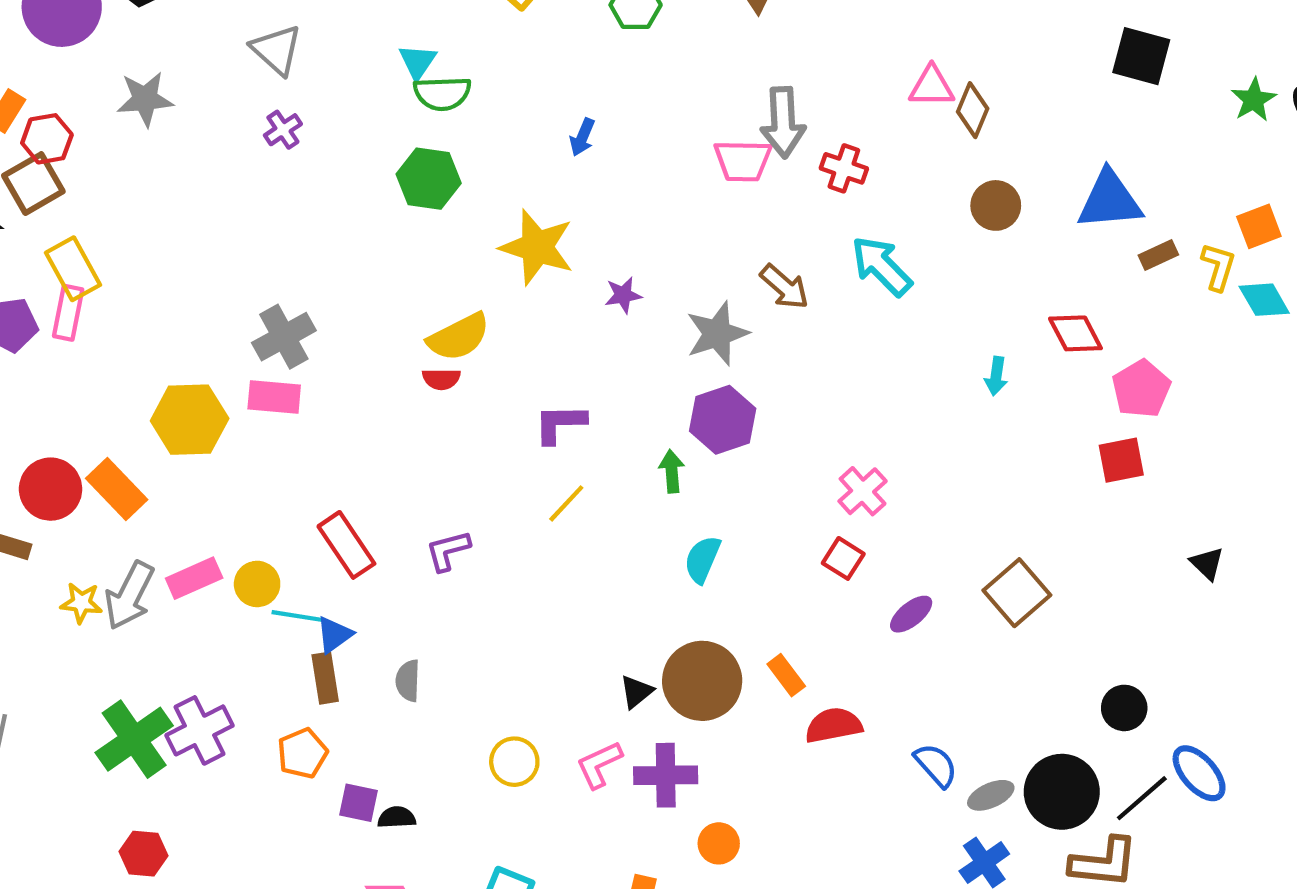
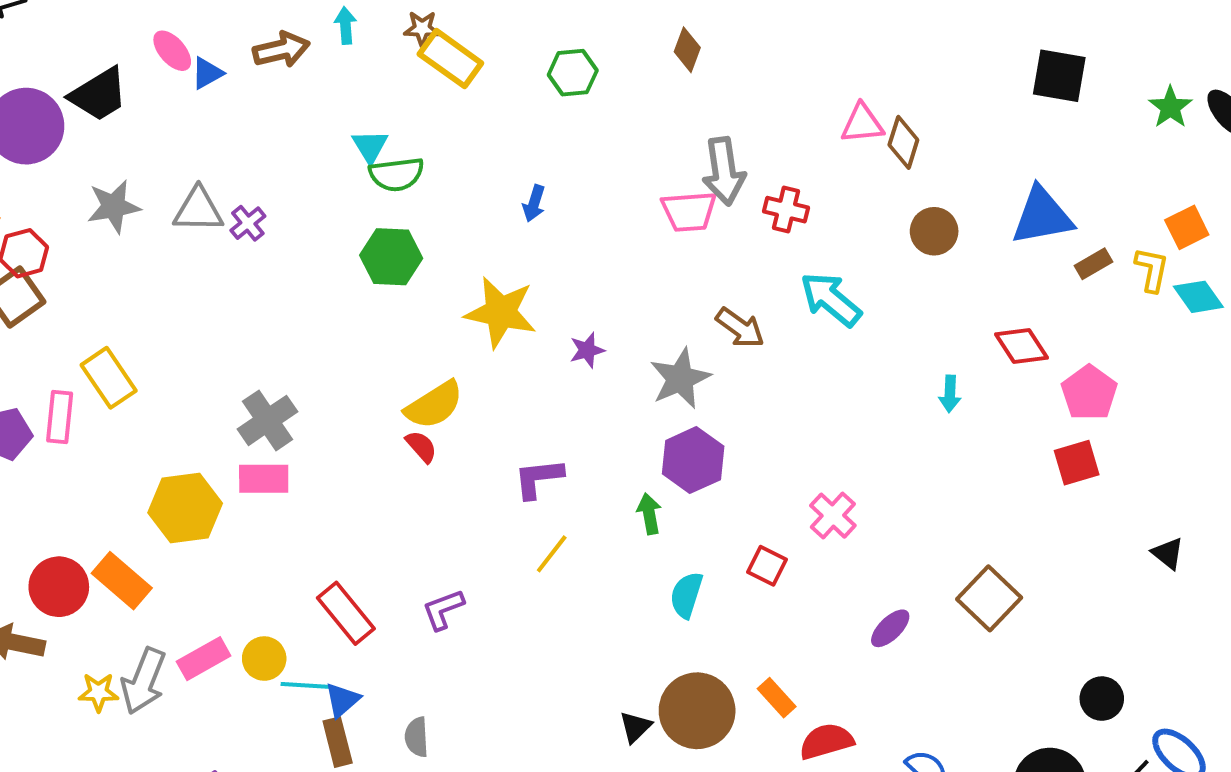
gray triangle: (277, 50) -> (198, 210), moved, turned -36
yellow rectangle: (73, 269) -> (109, 378), moved
red semicircle: (441, 379) -> (421, 447), turned -126
red square: (843, 558) -> (767, 566), moved

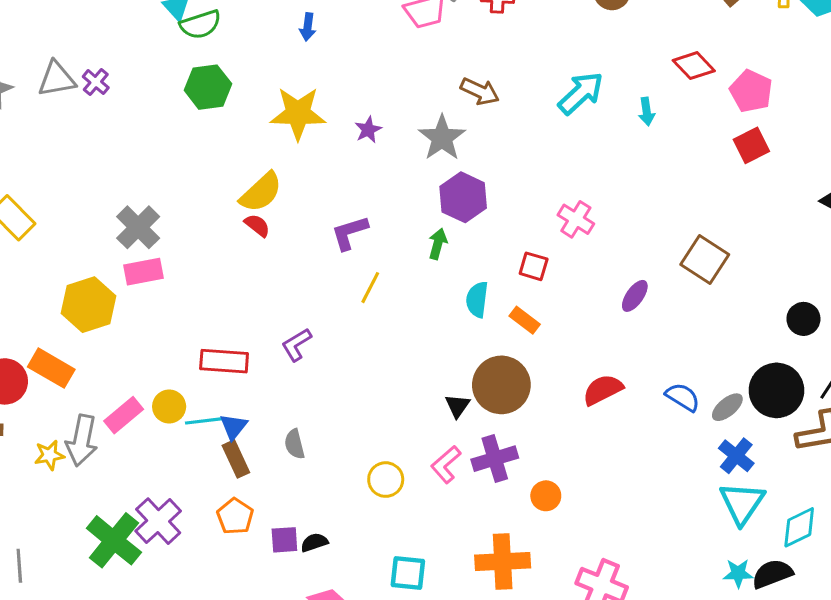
cyan arrow: (831, 299) -> (581, 93), moved, turned 108
green arrow: (649, 514) -> (438, 244), turned 36
red rectangle: (346, 613) -> (224, 361), turned -36
orange rectangle: (777, 698) -> (525, 320), moved

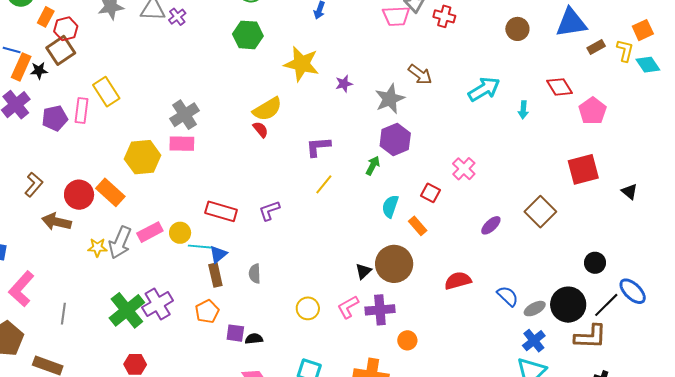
red square: (751, 145) -> (583, 169), moved, size x1.4

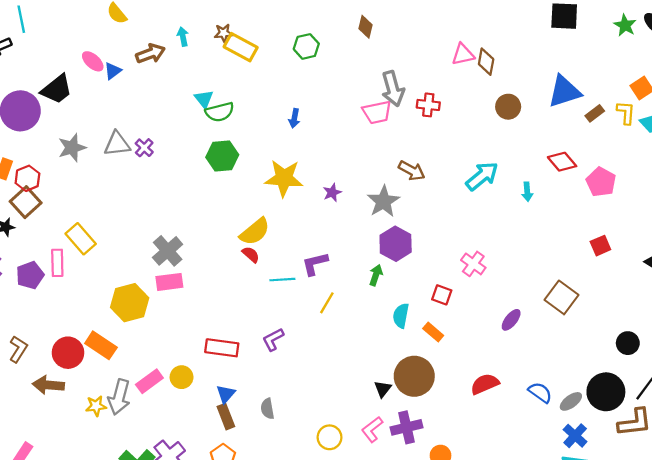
red square: (583, 169) -> (600, 246), size x0.6
cyan line: (200, 247) -> (282, 280), moved

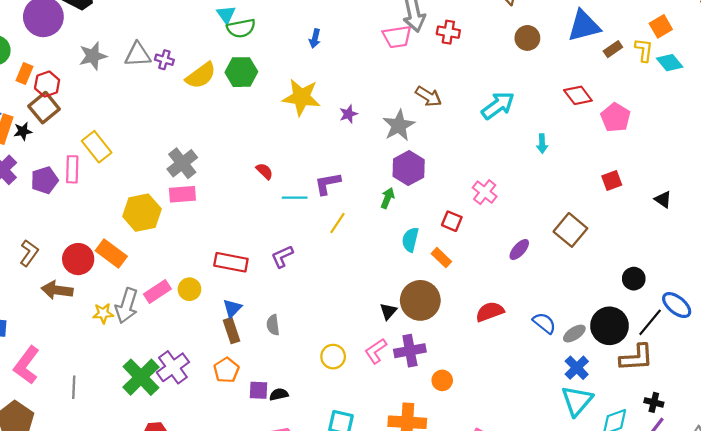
purple cross: (144, 148) -> (164, 60), turned -30
cyan arrow: (527, 192) -> (542, 144), moved
yellow semicircle: (255, 232) -> (201, 76), moved

